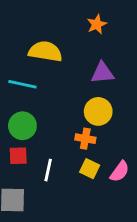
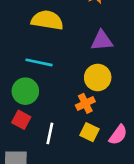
cyan line: (22, 84) -> (39, 62), moved
orange cross: (85, 139) -> (85, 103), turned -36
red square: (18, 156) -> (21, 120), turned 30

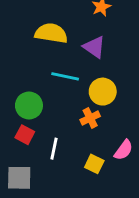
purple triangle: (102, 41) -> (94, 47), moved, turned 40
cyan line: (39, 62) -> (65, 76), moved
yellow square: (89, 132) -> (94, 164), moved

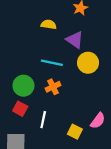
yellow semicircle: (51, 33) -> (49, 24), moved, size x0.6
yellow circle: (103, 92) -> (88, 63), moved
orange cross: (90, 118) -> (53, 87), moved

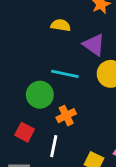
green circle: (23, 86) -> (40, 95), moved
orange cross: (53, 87) -> (66, 116), moved

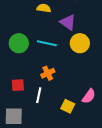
green circle: (40, 95) -> (19, 43), moved
red square: (25, 132) -> (18, 85), turned -32

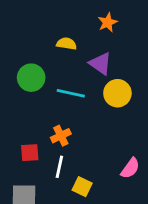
green circle: (19, 43) -> (31, 78), moved
orange cross: (48, 73) -> (61, 136), moved
yellow square: (68, 106) -> (82, 187), moved

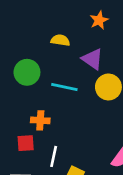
orange cross: (61, 136) -> (40, 120), moved, turned 30

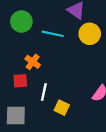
orange cross: (40, 120) -> (33, 62), turned 32

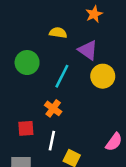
cyan line: (53, 34) -> (62, 76), turned -75
orange cross: (33, 62) -> (53, 108), moved

